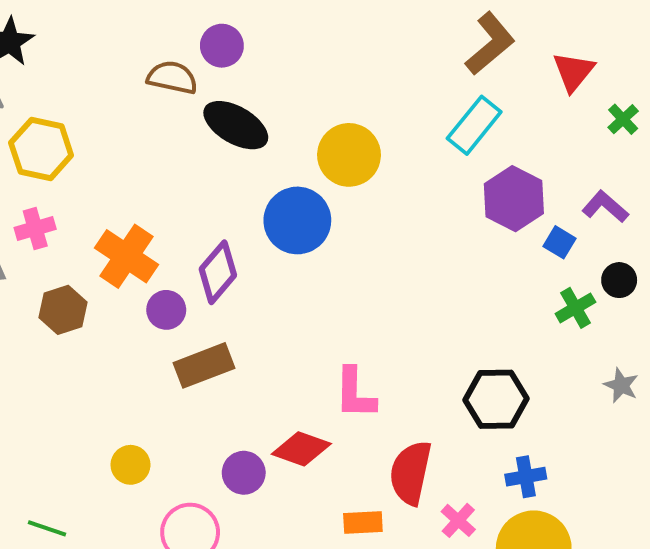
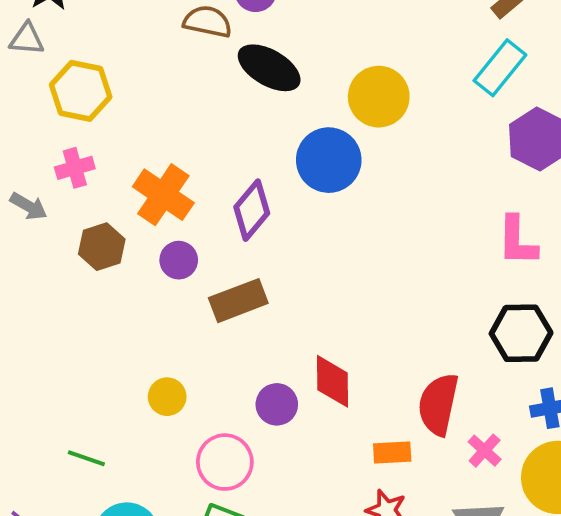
purple circle: (166, 310) -> (179, 260), moved
pink L-shape: (355, 393) -> (517, 241), moved
red diamond: (301, 449) -> (333, 381), turned 70

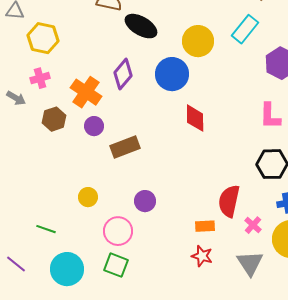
cyan rectangle: (500, 68) -> (245, 29), moved
purple diamond: (252, 210) -> (123, 74), moved
red diamond: (333, 381) -> (195, 118), moved

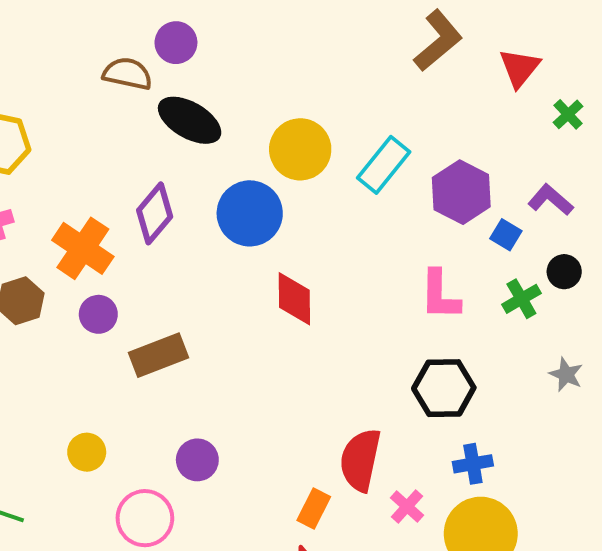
cyan rectangle: (245, 29) -> (384, 165), moved
orange rectangle: (205, 226) -> (314, 508), turned -60

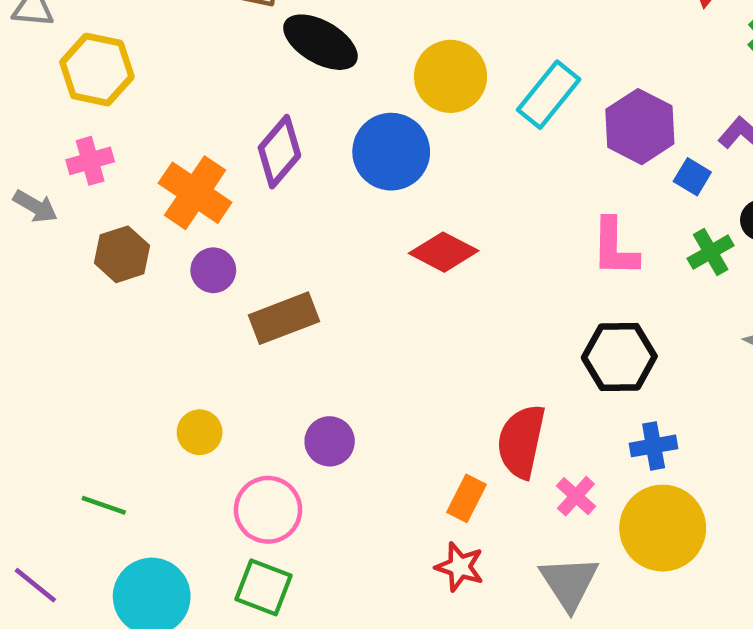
red diamond: (294, 299) -> (444, 252), turned -62

